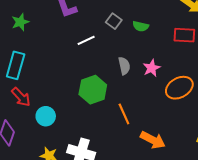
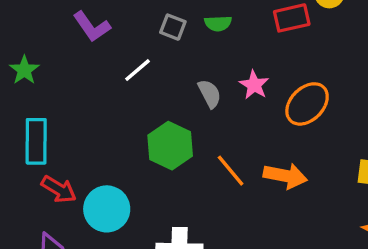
cyan circle: (46, 116) -> (107, 209), size x1.4
orange arrow: (153, 140) -> (285, 176), moved

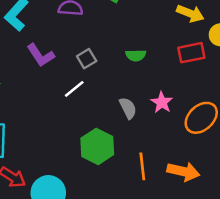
gray square: (173, 27) -> (87, 59), moved, turned 36
orange line: (231, 171) -> (142, 166), turned 32

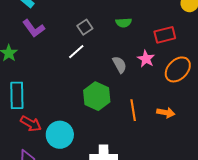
red rectangle: (191, 53) -> (165, 35), moved
purple L-shape: (41, 55) -> (34, 28), moved
orange arrow: (183, 171) -> (166, 113), size x0.7

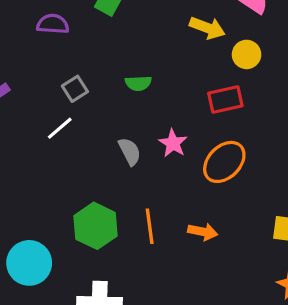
red rectangle: (165, 35) -> (225, 100), moved
green hexagon: (97, 96) -> (95, 226), moved

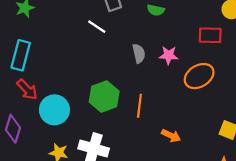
white line: (60, 128) -> (97, 27), turned 60
pink star: (173, 143) -> (169, 55), turned 30
orange arrow: (203, 232) -> (171, 136), moved

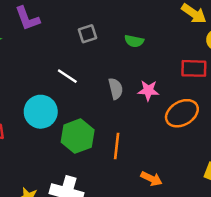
white line: (97, 27) -> (67, 76), moved
cyan circle: (54, 110) -> (41, 112), moved

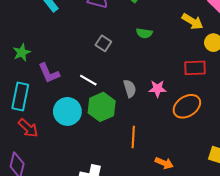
purple L-shape: (27, 18) -> (49, 73), moved
gray square: (88, 34) -> (103, 43), turned -35
green semicircle: (134, 41) -> (144, 33), moved
green hexagon: (78, 136) -> (102, 107), moved

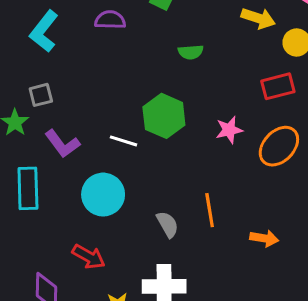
gray square: (103, 43) -> (41, 95), moved, turned -35
gray semicircle: (130, 89) -> (168, 224), moved
green hexagon: (102, 107) -> (164, 116), moved
red arrow: (28, 128) -> (89, 257), moved

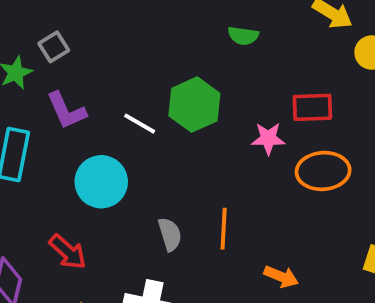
red rectangle: (278, 86) -> (312, 107), moved
gray square: (41, 95) -> (54, 47), turned -30
orange ellipse: (279, 146) -> (323, 171), turned 30

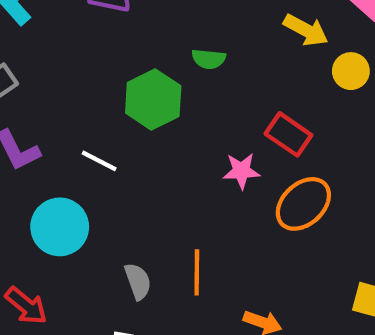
green hexagon: (194, 105) -> (153, 99), moved
red rectangle: (312, 107) -> (288, 134), turned 39
orange ellipse: (323, 171) -> (303, 204), turned -36

